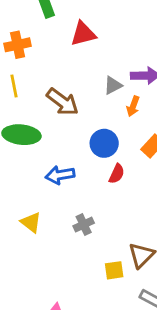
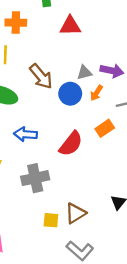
blue circle: (104, 143) -> (70, 94), moved
red semicircle: (117, 174) -> (71, 144), size x1.6
gray cross: (84, 225) -> (35, 178), size x1.6

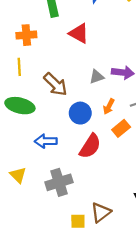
red triangle: (70, 26) -> (79, 33), turned 35
orange arrow: (96, 93) -> (109, 107), moved
blue circle: (70, 94) -> (80, 113), moved

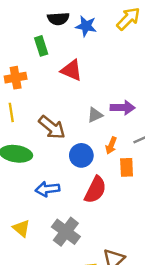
orange rectangle: (121, 128) -> (127, 167), turned -48
gray cross: (59, 182) -> (66, 232), turned -30

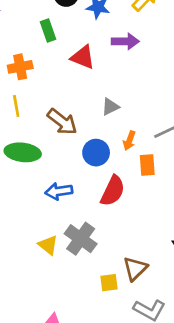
purple arrow: (123, 108) -> (125, 41), moved
yellow triangle: (21, 228) -> (48, 245), moved

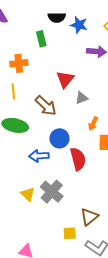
red triangle: (83, 57) -> (65, 79), moved, turned 42
blue circle: (96, 153) -> (59, 138), moved
red semicircle: (113, 191) -> (78, 159), turned -45
yellow square: (109, 283) -> (70, 233), moved

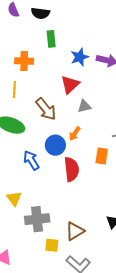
black semicircle: (57, 17) -> (40, 13), moved
blue star: (79, 25) -> (80, 57), moved, turned 30
orange arrow: (93, 124) -> (75, 134), moved
blue arrow: (39, 156) -> (31, 160), turned 54
gray cross: (52, 192) -> (37, 219), moved, turned 35

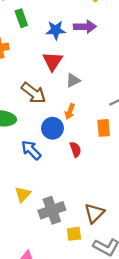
blue star: (80, 57) -> (56, 30), turned 30
red semicircle: (72, 169) -> (75, 149), size x0.6
yellow triangle: (14, 198) -> (23, 194), turned 35

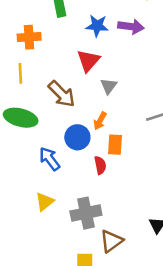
gray triangle: (73, 80) -> (109, 86), turned -35
orange rectangle: (104, 128) -> (115, 145), moved
yellow triangle: (23, 194) -> (45, 202), moved
gray cross: (52, 210) -> (86, 213), moved

